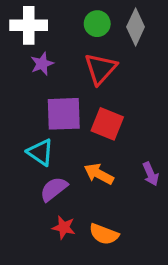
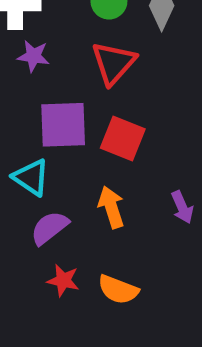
purple star: (42, 64) -> (33, 56), turned 30
orange arrow: (99, 174) -> (111, 207), turned 44

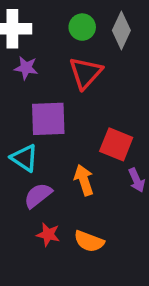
red square: (123, 138) -> (116, 144), moved

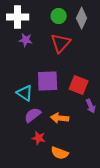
purple square: (48, 119) -> (48, 81), moved
orange arrow: (84, 180) -> (60, 118), moved, turned -66
orange semicircle: (89, 241) -> (60, 153), moved

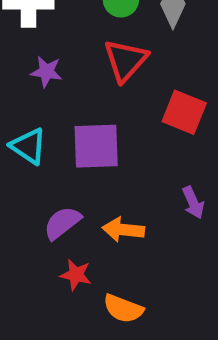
purple star: (26, 40) -> (46, 72), moved
red square: (79, 85) -> (184, 112), moved
cyan triangle: (25, 93) -> (28, 146), moved

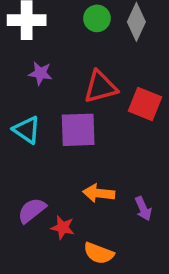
red triangle: (125, 60) -> (100, 87), moved, turned 33
purple arrow: (193, 203) -> (143, 209), moved
purple semicircle: (62, 223) -> (32, 210), moved

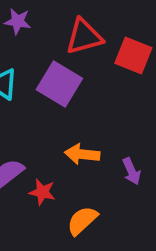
purple square: (78, 130) -> (59, 84), turned 33
orange semicircle: (99, 253) -> (82, 221), turned 116

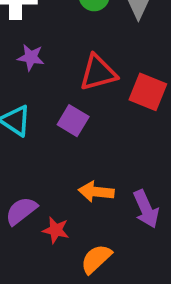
purple square: (59, 84) -> (73, 121), size x0.7
purple arrow: (132, 171) -> (146, 209), size x1.4

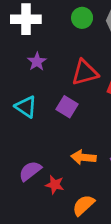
purple star: (31, 57) -> (37, 62), turned 30

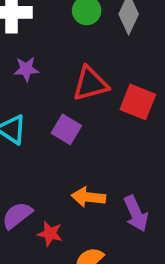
purple star: (37, 62) -> (26, 69), turned 30

